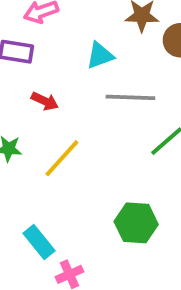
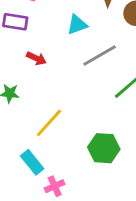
gray line: (130, 97) -> (100, 55), turned -32
yellow line: (62, 158) -> (49, 123), moved

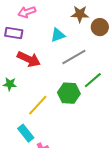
red arrow: (36, 58) -> (29, 59), size x1.6
green hexagon: (104, 148) -> (69, 93), moved

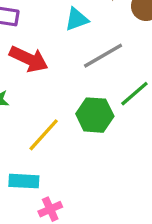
cyan rectangle: (26, 133) -> (24, 181), turned -48

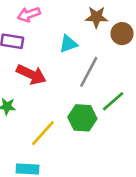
gray line: (103, 56) -> (89, 72), turned -32

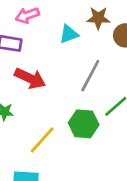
cyan triangle: (68, 44) -> (69, 34), moved

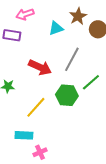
brown star: (98, 18) -> (78, 16), turned -30
red arrow: (30, 78) -> (40, 67), moved

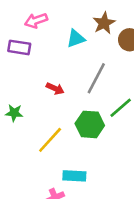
red arrow: (40, 67) -> (55, 89), size x0.6
cyan rectangle: (24, 135) -> (74, 176), moved

